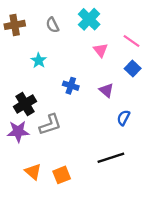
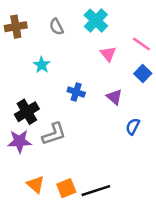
black line: (111, 158) -> (96, 191), moved

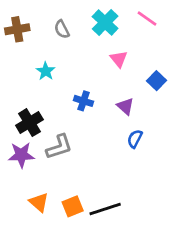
pink line: (141, 44) -> (147, 18), moved
blue semicircle: (133, 127) -> (135, 139), moved

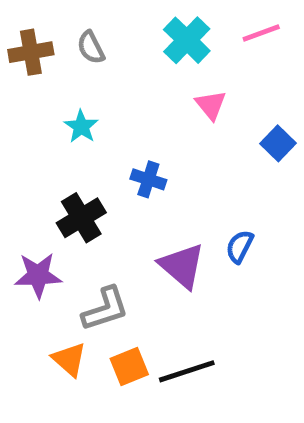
pink line: (147, 18) -> (261, 33), turned -55
gray semicircle: (62, 29) -> (91, 47), moved
purple triangle: (125, 106) -> (182, 266), moved, size x1.5
black cross: (29, 123) -> (81, 218), moved
gray L-shape: (59, 147) -> (105, 309), moved

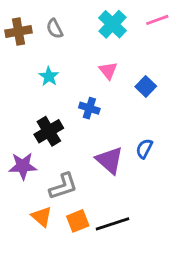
pink triangle: (211, 105) -> (108, 71), moved
blue square: (278, 143) -> (146, 86), moved

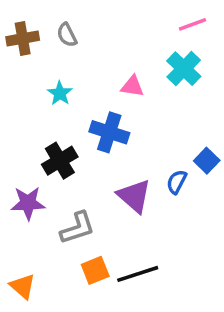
cyan cross: (112, 24) -> (184, 69), moved
pink triangle: (108, 71) -> (132, 86), turned -42
blue square: (146, 86) -> (207, 161), moved
blue cross: (89, 108) -> (109, 132), size x1.5
orange triangle: (42, 217) -> (23, 286), moved

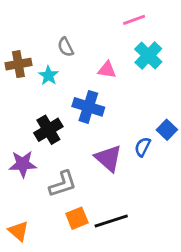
pink line: (193, 24) -> (134, 20), moved
gray semicircle: (67, 35) -> (66, 47), moved
brown cross: (23, 38) -> (18, 64), moved

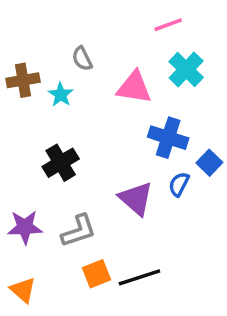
pink triangle: (107, 70) -> (134, 87), size x1.5
blue cross: (88, 107) -> (168, 138), moved
purple star: (23, 164) -> (25, 227), moved

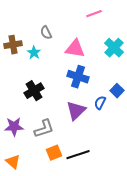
cyan cross: (186, 69) -> (114, 48), moved
blue cross: (168, 138) -> (78, 77), moved
purple triangle: (136, 199) -> (76, 111), turned 35

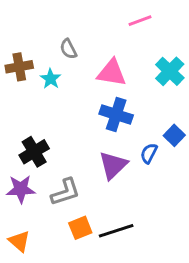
black cross: (34, 91) -> (34, 152), moved

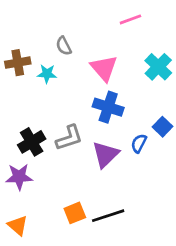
pink triangle: (112, 73) -> (104, 68), turned 40
cyan star: (51, 79) -> (47, 74), turned -30
gray L-shape: (65, 192) -> (69, 138), moved

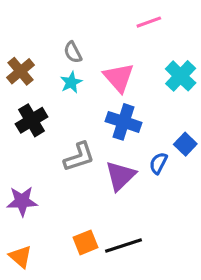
brown cross: (18, 63) -> (20, 71), turned -30
cyan star: (47, 74) -> (71, 82), moved, turned -30
black cross: (32, 142) -> (32, 120), moved

